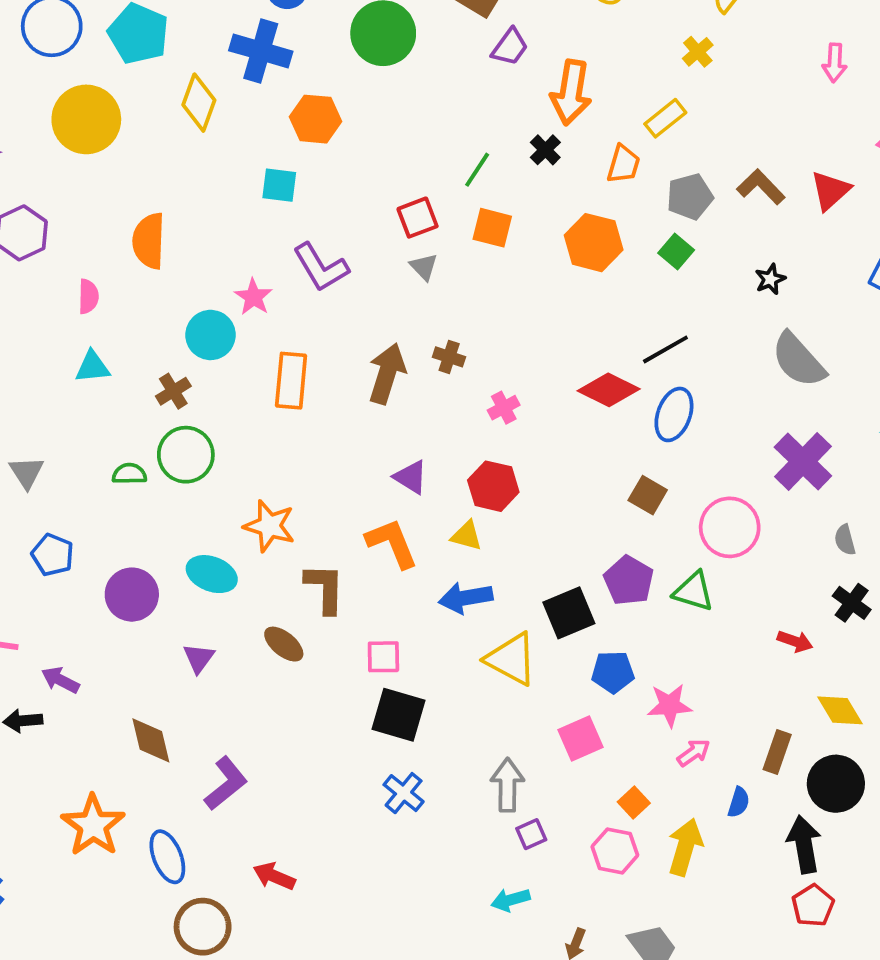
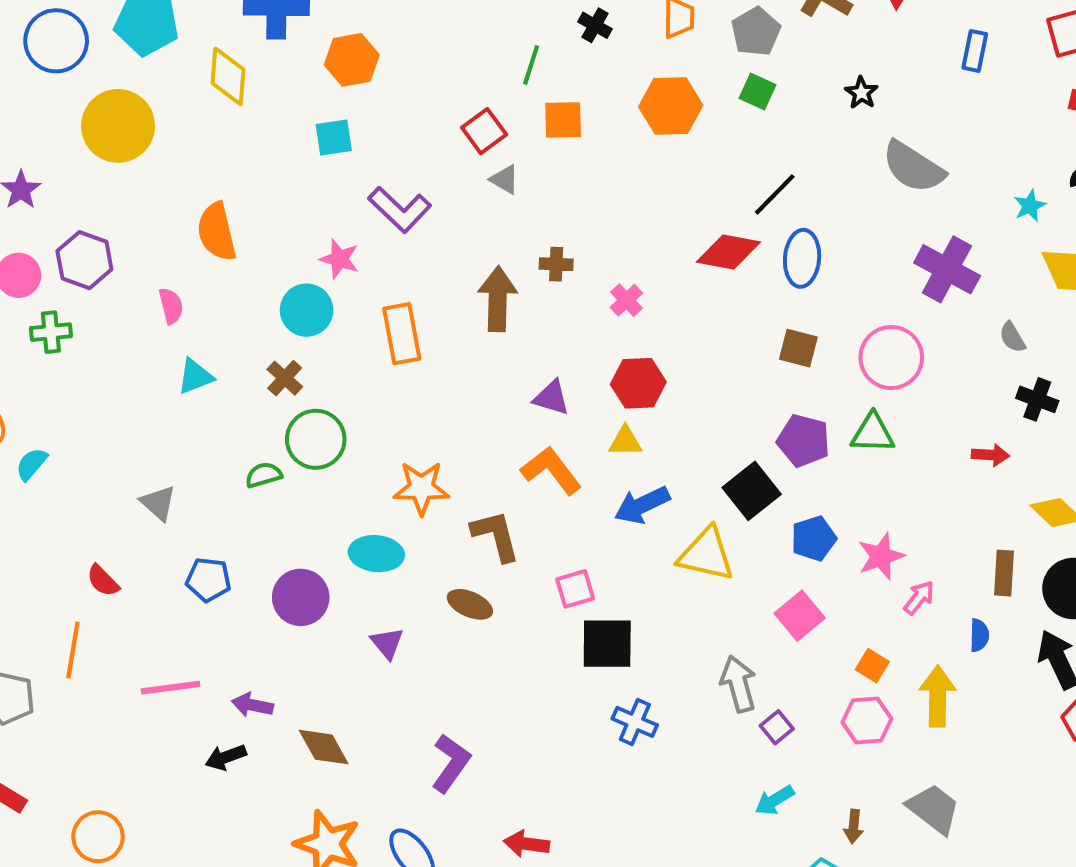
brown diamond: (151, 740) -> (324, 747), moved

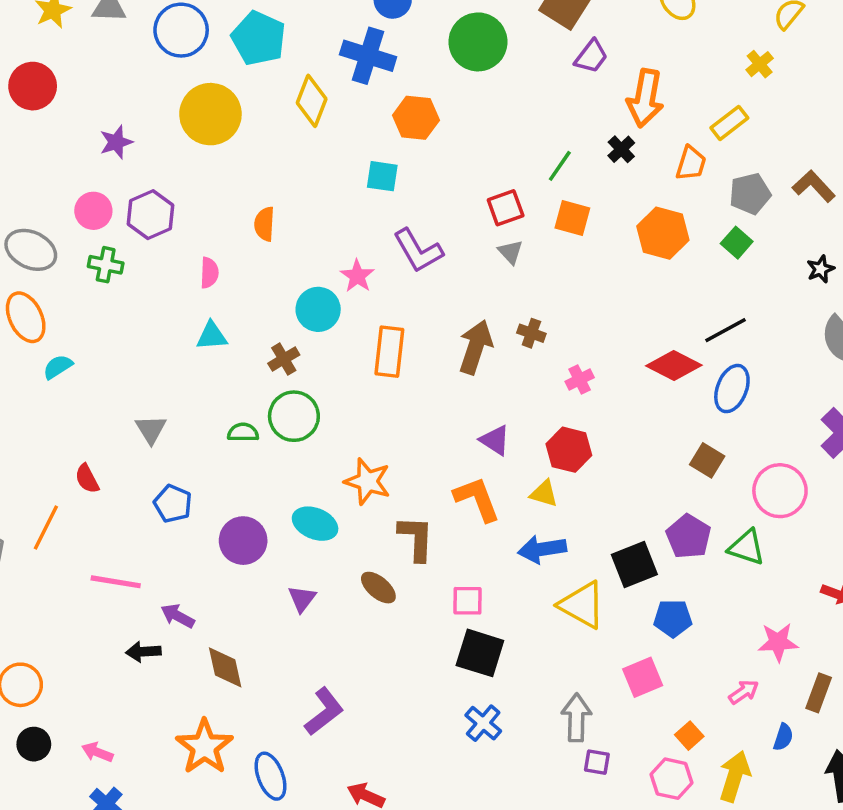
orange semicircle: (217, 232) -> (264, 224), size x0.7
pink star: (881, 556) -> (778, 642), moved
purple square: (777, 727) -> (597, 762), turned 32

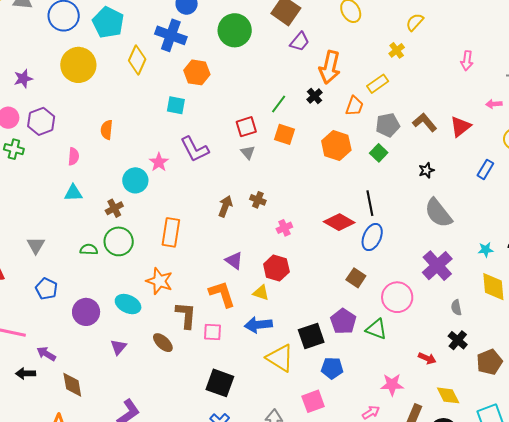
black line: (725, 330) -> (370, 203), turned -75
brown arrow: (476, 347) -> (225, 206), size x0.7
orange rectangle: (389, 352) -> (171, 232), moved
pink square: (467, 601) -> (212, 332), moved

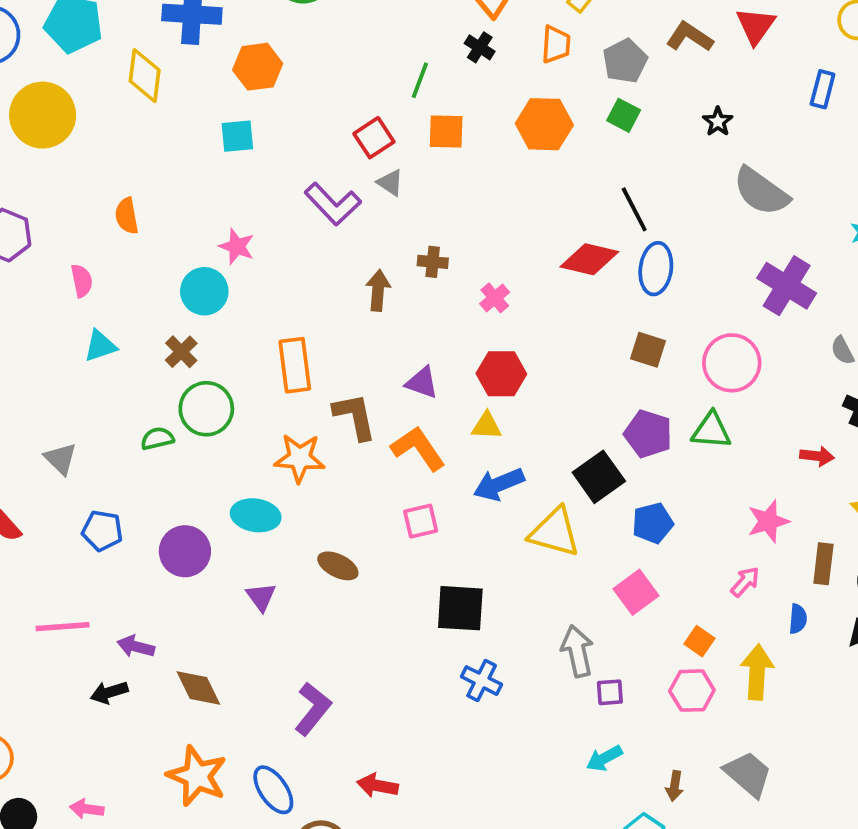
purple L-shape: (195, 149) -> (333, 204), moved
brown L-shape: (186, 315) -> (355, 416), moved

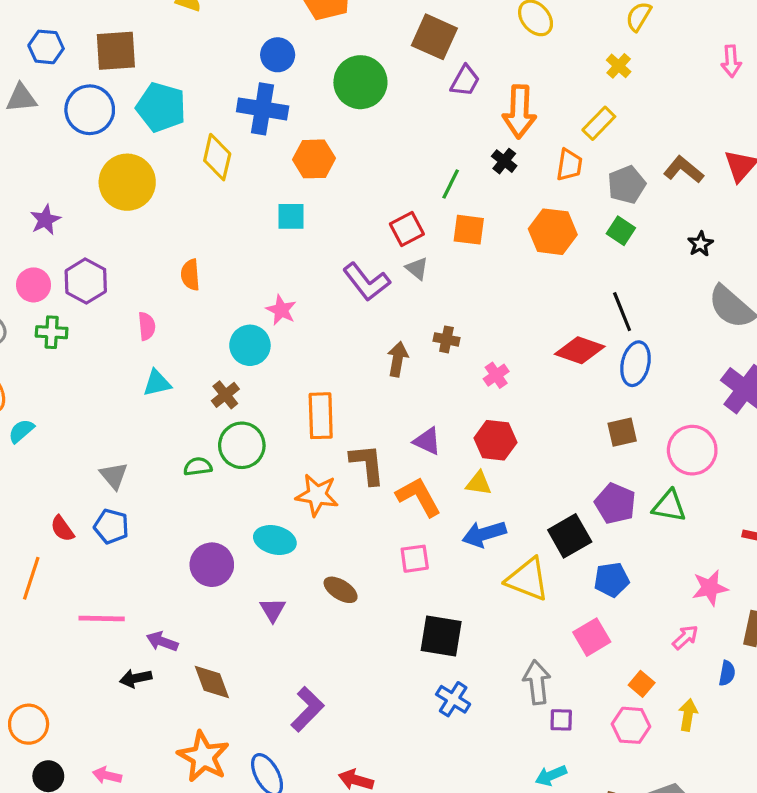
brown square: (648, 350) -> (622, 432), turned -36
blue pentagon: (102, 531) -> (111, 526), moved
yellow arrow: (757, 672) -> (688, 715), size x0.7

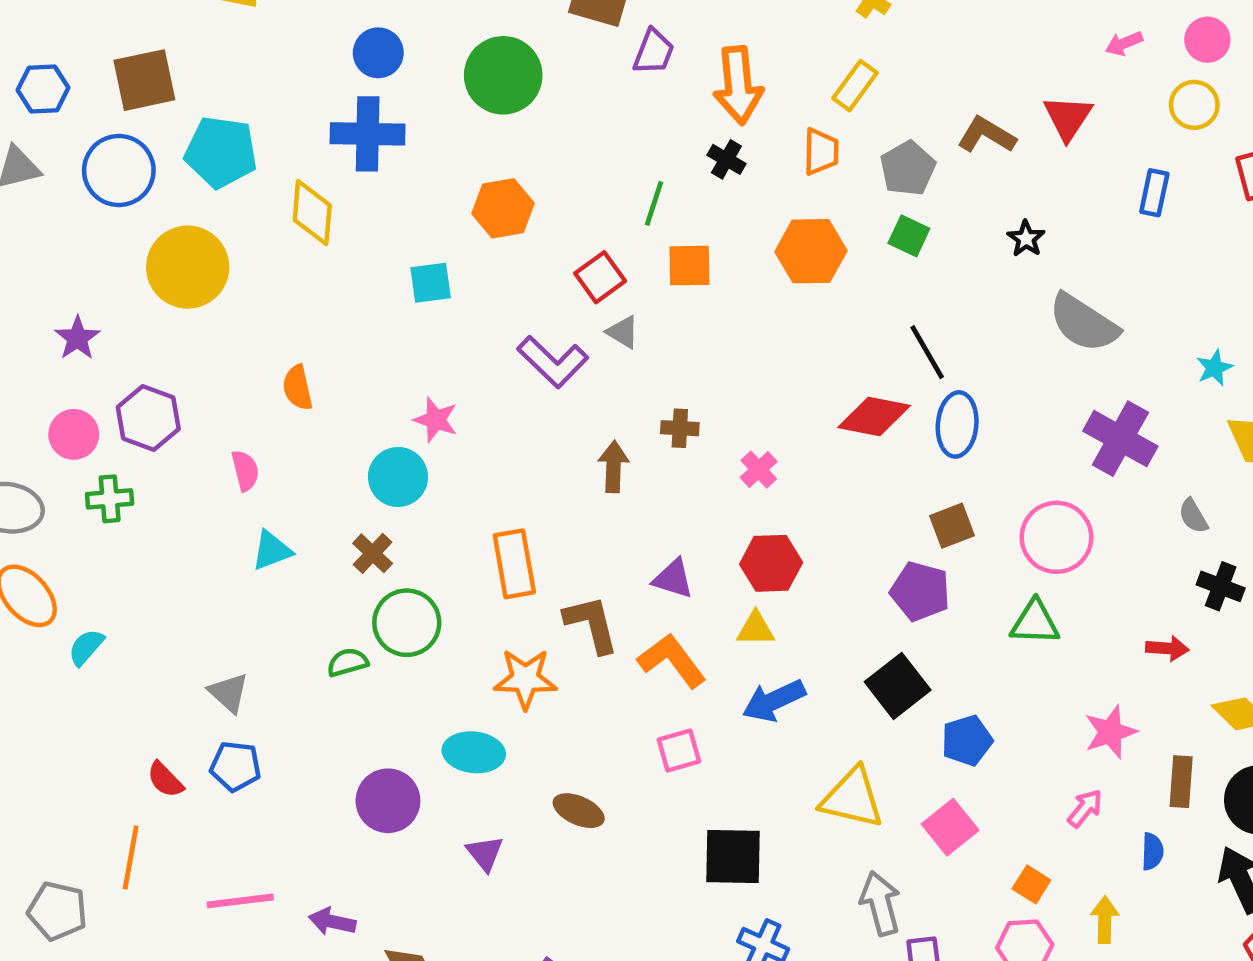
orange hexagon: (314, 159) -> (503, 208), moved
purple pentagon: (615, 504) -> (920, 591), moved
yellow triangle: (528, 579) -> (852, 798), moved

